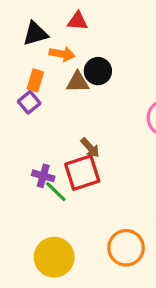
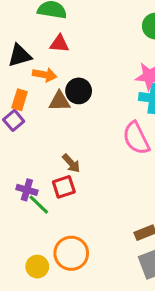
red square: (82, 173) -> (64, 187), size x0.7
orange circle: (126, 248) -> (71, 253), moved
yellow circle: (54, 257) -> (37, 267), size x0.6

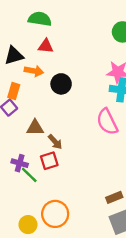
brown triangle: (59, 101) -> (35, 128), moved

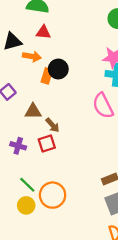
orange rectangle: (14, 91) -> (47, 76), moved
green line: (29, 175) -> (27, 185), moved

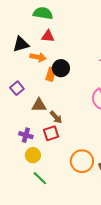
green line: (27, 185) -> (40, 178), moved
orange circle: (53, 195) -> (82, 161), moved
yellow circle: (26, 205) -> (33, 155), moved

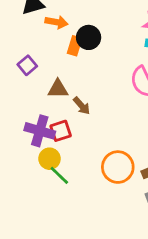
red square: (51, 133) -> (61, 131), moved
purple cross: (26, 135) -> (40, 131), size x1.5
green line: (40, 178) -> (59, 175), moved

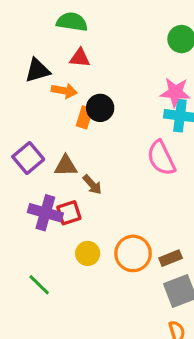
purple square: (27, 65) -> (28, 158), moved, size x1.4
yellow circle: (50, 159) -> (88, 253), moved
green line: (59, 175) -> (39, 285), moved

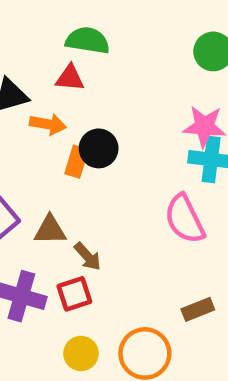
green semicircle: (72, 22) -> (88, 40), moved
red square: (69, 213) -> (74, 294), moved
brown rectangle: (171, 258) -> (198, 309), moved

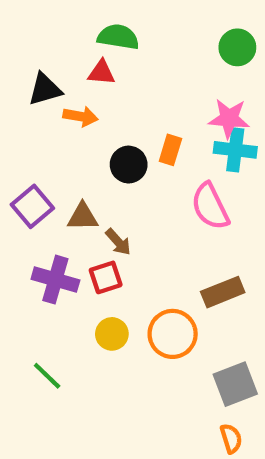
black circle: (99, 148) -> (129, 165), moved
orange rectangle: (77, 162) -> (170, 150), moved
brown rectangle: (198, 309) -> (223, 292), size x1.4

